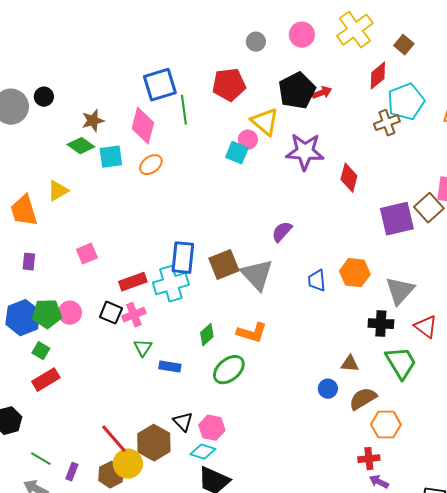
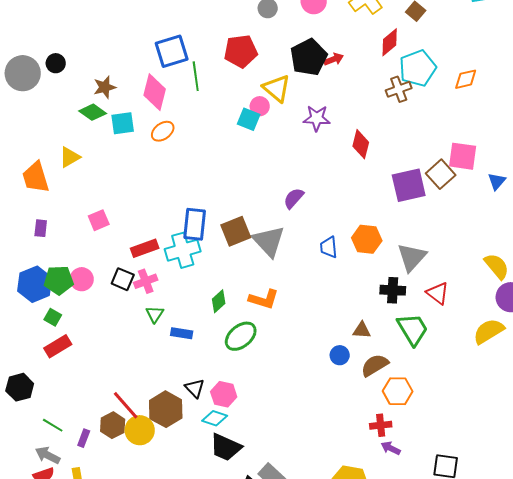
purple star: (305, 152) -> (317, 118), size x0.7
brown hexagon: (111, 475) -> (113, 425), moved

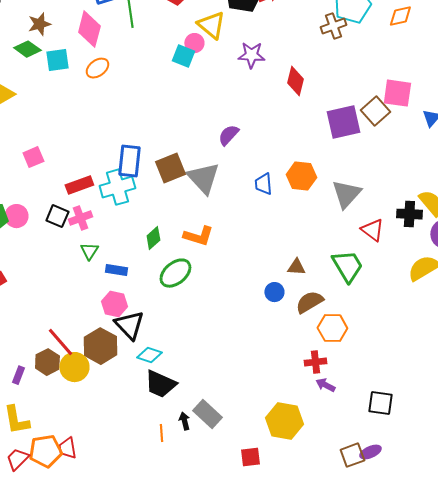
black cross: (393, 290) -> (409, 214), moved
black triangle: (195, 388) -> (129, 325), size x1.5
pink hexagon: (224, 394) -> (114, 304), moved

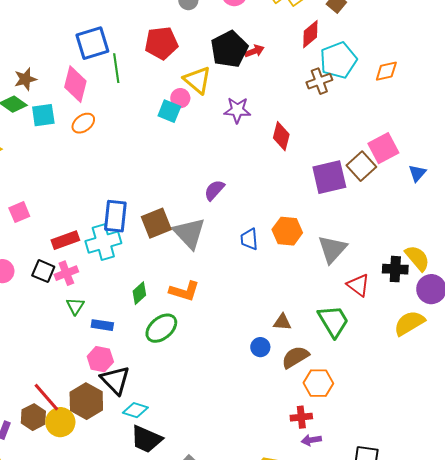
pink square: (397, 93) -> (383, 148), turned -36
purple arrow: (325, 385) -> (311, 440), turned -36

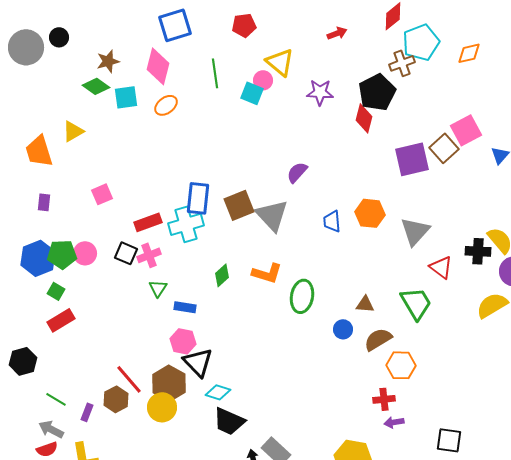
red pentagon: (161, 43) -> (244, 25), size x0.7
black pentagon: (229, 49) -> (377, 92), moved
green line: (116, 68) -> (215, 73), moved
green ellipse: (161, 328) -> (302, 296), moved, turned -40
yellow circle: (60, 422) -> (162, 407), moved

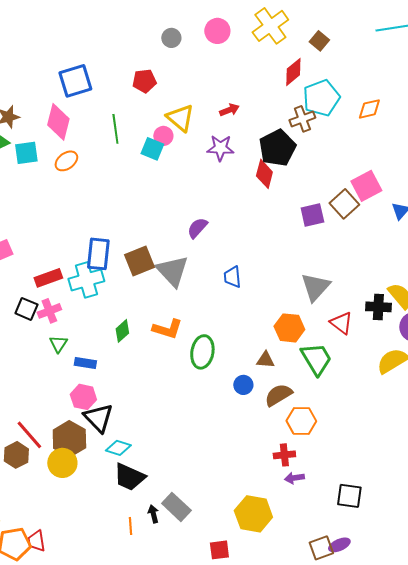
red arrow: (337, 33) -> (229, 110), moved
purple square: (412, 159) -> (312, 215), size x0.7
orange hexagon: (370, 213) -> (289, 328), moved

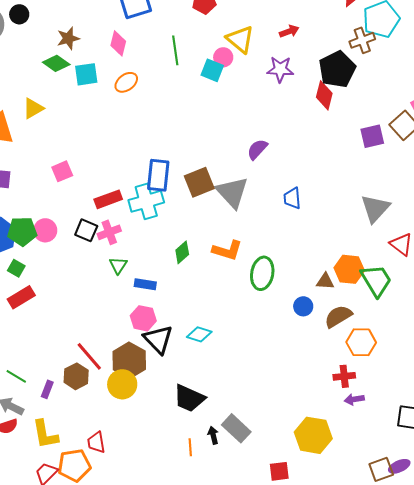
pink diamond: (58, 122) -> (118, 43), size x0.7
orange hexagon: (289, 328) -> (349, 269), moved
cyan diamond: (118, 448) -> (199, 334), moved
red trapezoid: (36, 541) -> (96, 442), moved

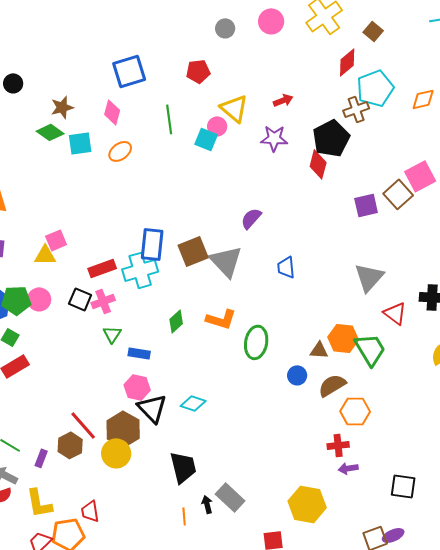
yellow triangle: (33, 108) -> (45, 255), moved, turned 30
black trapezoid: (189, 398) -> (183, 467), turned -128

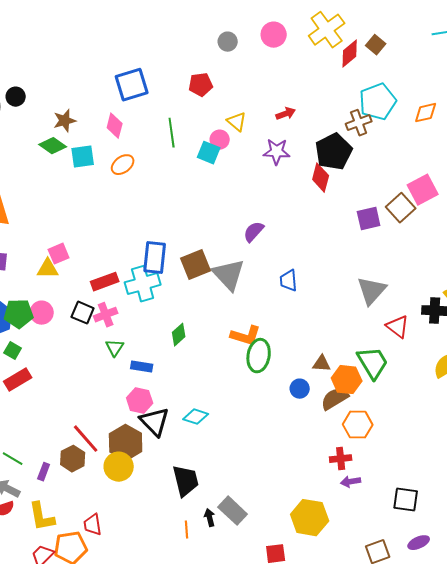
red diamond: (347, 62) -> (350, 54), moved
yellow triangle: (234, 108) -> (237, 122), size x0.7
orange L-shape: (221, 319) -> (246, 336), moved
orange hexagon: (343, 338) -> (347, 380), moved
purple ellipse: (393, 535) -> (419, 543), moved

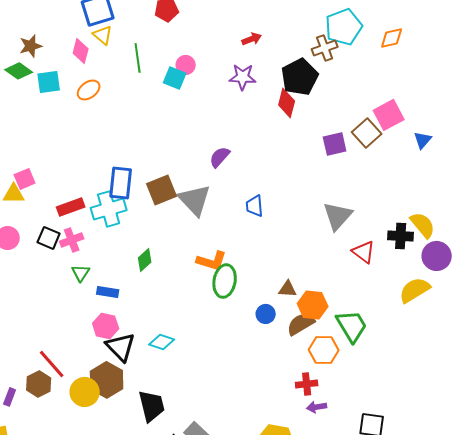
yellow triangle: (237, 122) -> (103, 35), moved
green trapezoid: (373, 363) -> (352, 326), moved
brown hexagon: (126, 443) -> (107, 380), moved

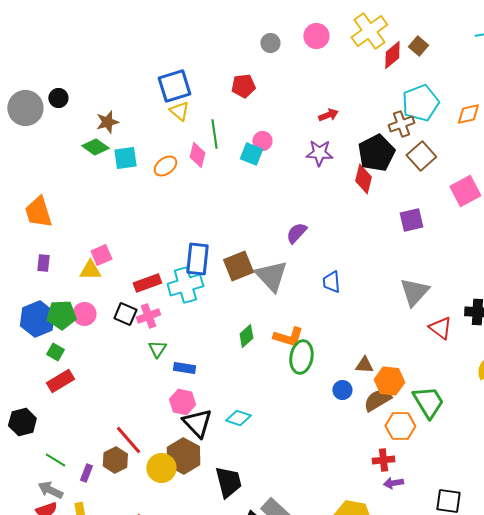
pink diamond: (81, 51) -> (197, 155), moved
brown square: (367, 133) -> (421, 156), moved
green diamond: (145, 260) -> (246, 336), moved

